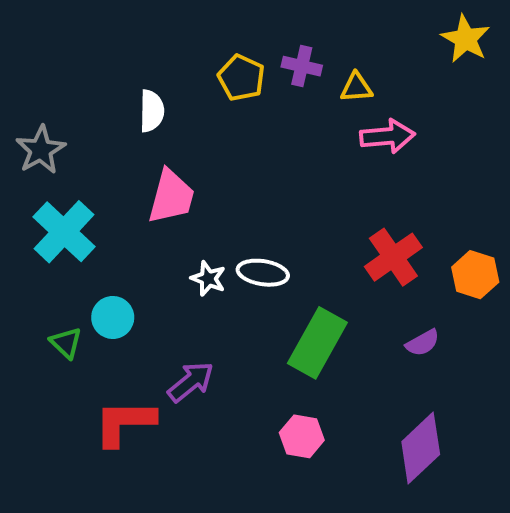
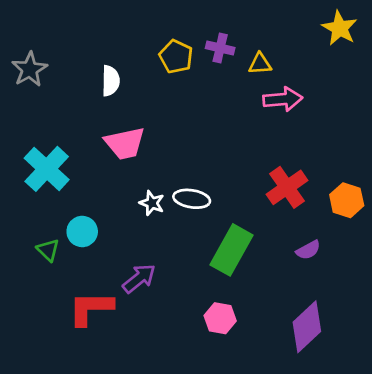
gray star: (41, 150) -> (30, 69), moved
pink trapezoid: (171, 197) -> (125, 143), turned 63

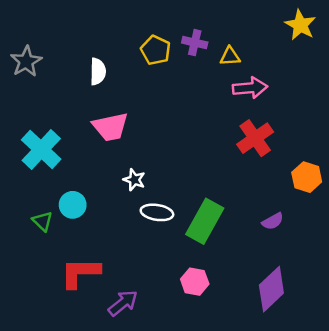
red cross: (287, 187) -> (255, 138), moved
white ellipse: (192, 199) -> (157, 212), moved
purple arrow: (139, 278) -> (123, 303), moved

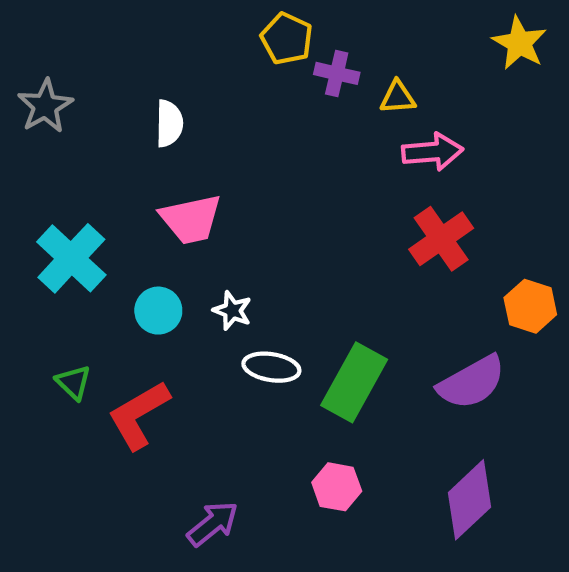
yellow pentagon: (156, 50) -> (287, 39), moved
cyan circle: (73, 205) -> (158, 311), moved
purple semicircle: (273, 221) -> (472, 382), size x1.8
red L-shape: (80, 273) -> (139, 415), moved, turned -30

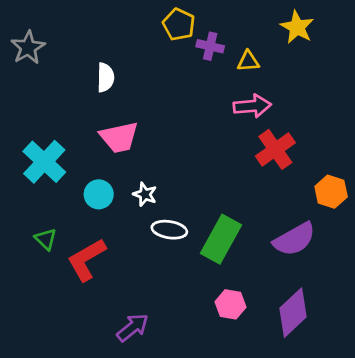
yellow star: (519, 43) -> (297, 27), moved
gray star: (45, 106) -> (28, 48), moved
pink arrow: (432, 152) -> (252, 106), moved
pink hexagon: (337, 487) -> (231, 304), moved

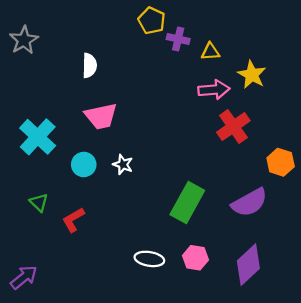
yellow star: (297, 27) -> (252, 75), moved
white ellipse: (169, 230) -> (149, 259), moved
red L-shape: (86, 260) -> (73, 220), size x0.7
purple arrow: (133, 328) -> (24, 277), moved

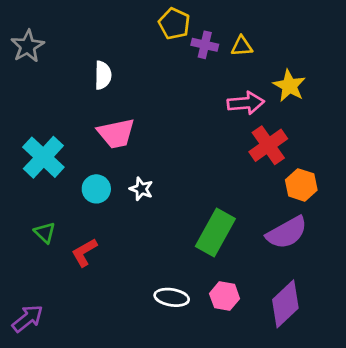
yellow triangle: (210, 52) -> (242, 46), moved
orange hexagon: (281, 162) -> (301, 185), moved

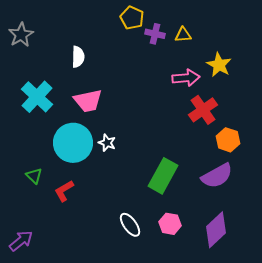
cyan cross: (43, 157) -> (37, 97), moved
cyan circle: (96, 189) -> (73, 143), size x1.8
white ellipse: (172, 297) -> (130, 225), turned 45

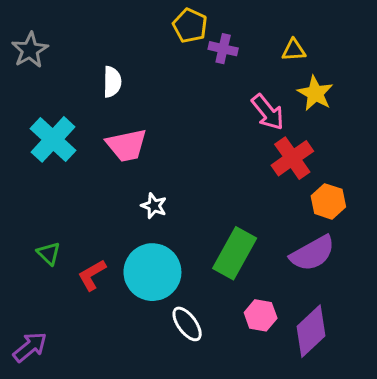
yellow triangle: (183, 35) -> (294, 50), moved
pink arrow: (186, 78) -> (268, 112), turned 56
cyan circle: (73, 143) -> (152, 272), moved
pink hexagon: (170, 224) -> (261, 315), moved

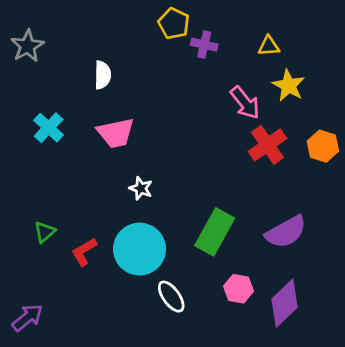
cyan cross: (53, 139) -> (49, 128), size x0.7
orange hexagon: (328, 201) -> (323, 146), moved
green triangle: (49, 253) -> (45, 232), turned 35

